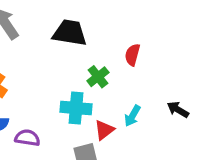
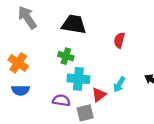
green cross: (98, 77) -> (66, 56), moved, turned -35
purple semicircle: (27, 138) -> (61, 100), moved

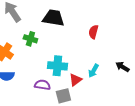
green cross: (66, 56) -> (30, 39), moved

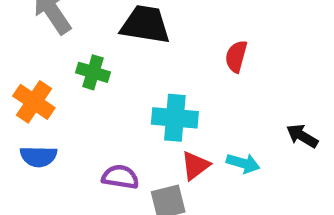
cyan cross: (57, 66) -> (175, 118), moved
cyan arrow: (93, 71) -> (243, 163), moved, turned -104

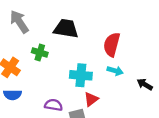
red semicircle: (236, 56) -> (112, 44), size x1.5
cyan arrow: (243, 163) -> (115, 71), moved

